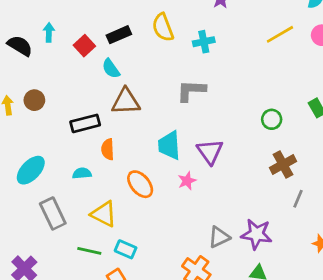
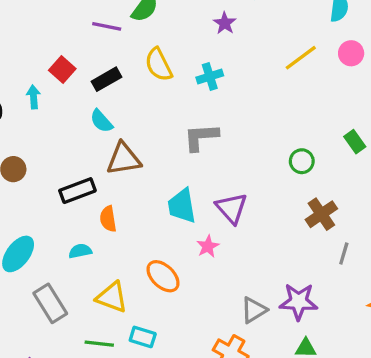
cyan arrow: (49, 32) -> (34, 97), moved
red square: (84, 46) -> (62, 69), moved
orange ellipse: (140, 184) -> (163, 276), moved

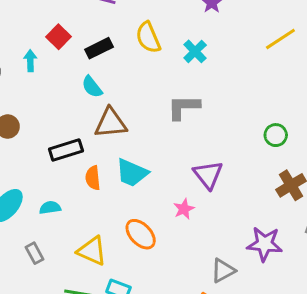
cyan cross: (210, 77) -> (195, 51), turned -30
cyan trapezoid: (182, 206) -> (132, 173), moved, turned -60
cyan semicircle: (80, 251) -> (50, 208), moved
purple star: (299, 302) -> (265, 244), moved
gray rectangle: (50, 303) -> (35, 253), size x0.6

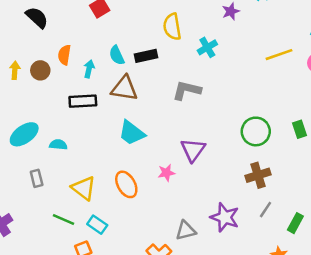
black rectangle: (99, 48) -> (146, 56), moved
cyan arrow: (30, 61) -> (89, 69), moved
green circle: (276, 135) -> (256, 131), size x1.5
orange semicircle: (93, 178) -> (64, 55), moved

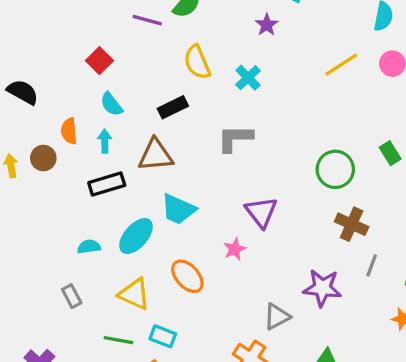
cyan semicircle: (117, 55) -> (111, 104), moved
cyan ellipse: (24, 134) -> (136, 236), moved
brown cross: (258, 175) -> (352, 224), turned -35

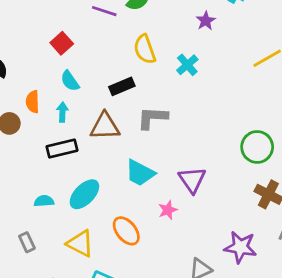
gray L-shape: (235, 138) -> (152, 118), moved
cyan trapezoid: (178, 209) -> (140, 173), moved

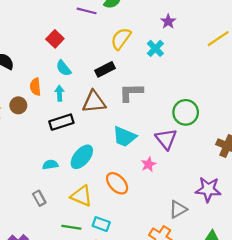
purple star: (206, 21) -> (168, 21), moved
yellow semicircle: (145, 49) -> (121, 39), turned 60
green circle: (257, 147) -> (186, 112), moved

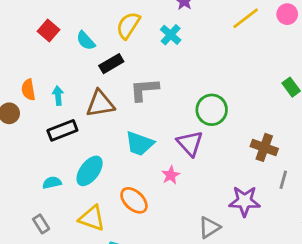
cyan semicircle: (64, 68) -> (86, 41), moved

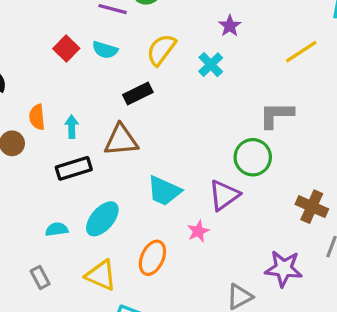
cyan semicircle: (86, 41) -> (105, 50), moved, turned -35
gray L-shape: (144, 90) -> (276, 115), moved
purple triangle: (190, 143) -> (224, 195), turned 32
orange ellipse: (134, 200) -> (152, 258), turned 68

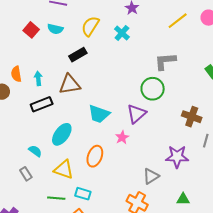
cyan semicircle: (57, 229) -> (35, 151), moved, turned 48

